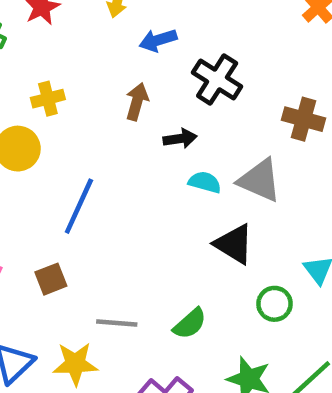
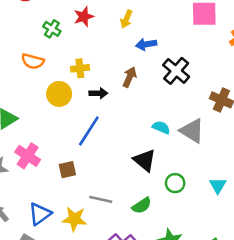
black arrow: (180, 139) -> (98, 93), moved
black triangle: (234, 244) -> (145, 160), moved
green circle: (274, 304) -> (175, 183), moved

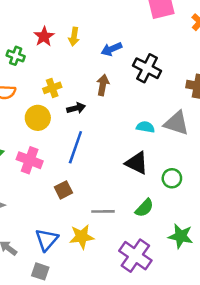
yellow arrow: (126, 19) -> (74, 37), moved
pink cross: (28, 156) -> (30, 160), moved

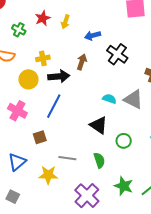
black arrow: (76, 108) -> (59, 76), size x1.5
green semicircle: (144, 208) -> (99, 160), turned -70
blue triangle: (47, 240) -> (17, 162), moved

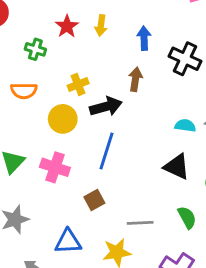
blue arrow: (93, 36) -> (144, 38), turned 112
blue triangle: (17, 162) -> (68, 242), turned 48

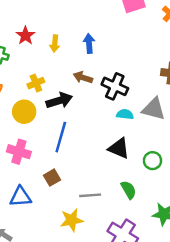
yellow arrow: (101, 25) -> (55, 44), moved
black cross: (185, 59) -> (115, 86), moved
brown arrow: (135, 79) -> (83, 78), turned -78
blue triangle: (68, 242) -> (20, 197), moved

